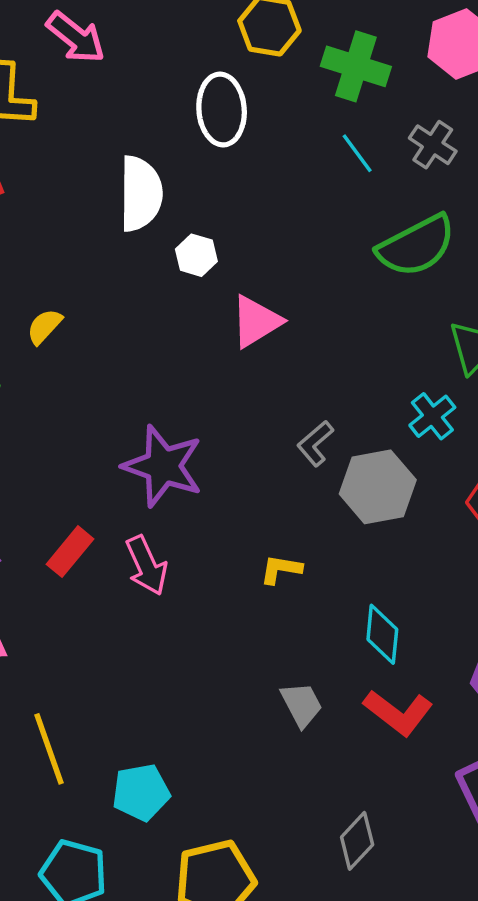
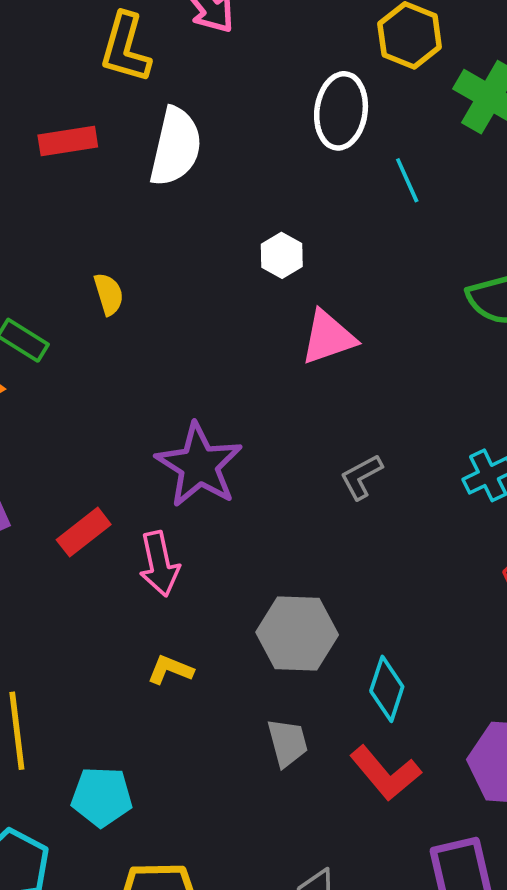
cyan line: (357, 153) -> (407, 180), moved
white semicircle: (141, 194) -> (176, 147), moved
yellow semicircle: (44, 326) -> (109, 294), turned 108
gray hexagon: (378, 487) -> (297, 633), moved
yellow L-shape: (281, 569) -> (170, 670), moved

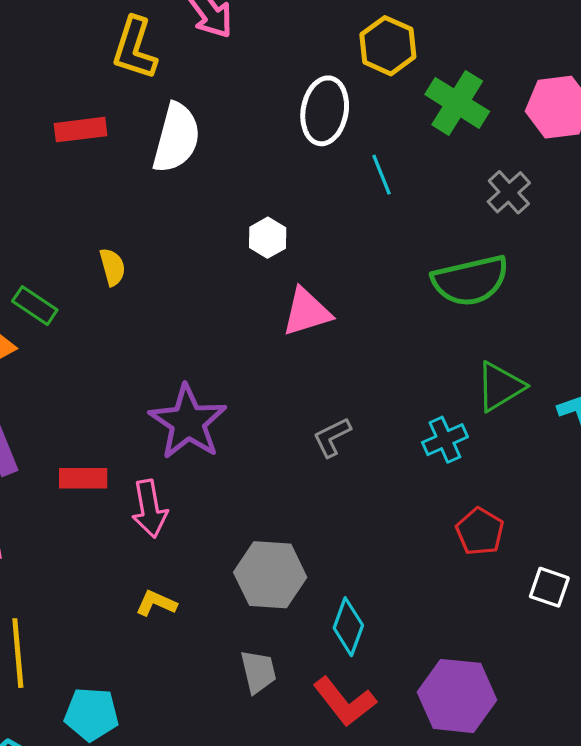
red rectangle: (84, 532) -> (83, 478), turned 36

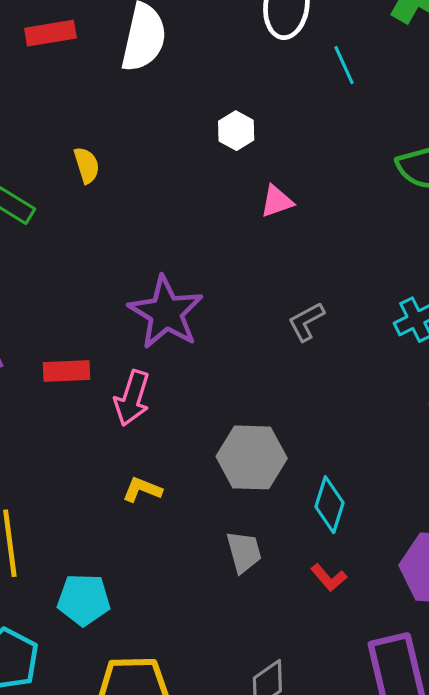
pink triangle: (307, 312) -> (277, 201), size x0.7
pink arrow: (150, 509) -> (132, 398), turned 30
red L-shape: (345, 702) -> (329, 578), size x0.6

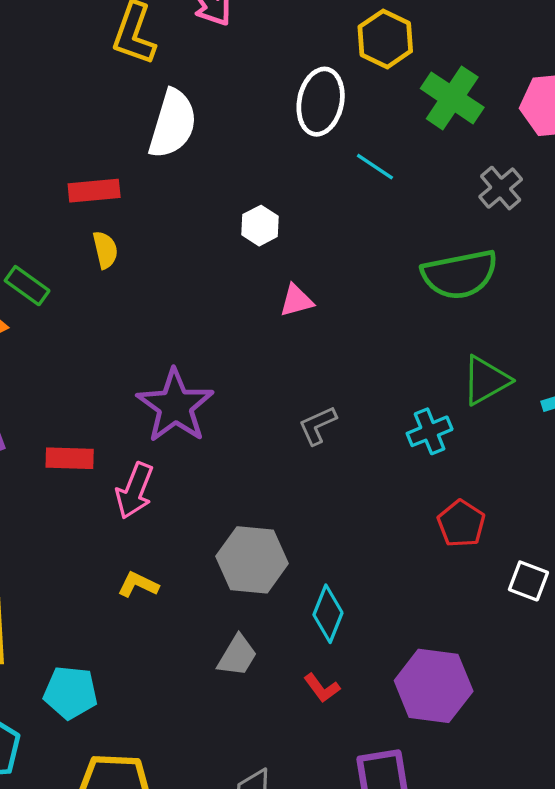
red rectangle: (50, 33) -> (94, 191), moved
cyan line: (344, 65) -> (375, 167), turned -36
gray trapezoid: (244, 552) -> (237, 656), turned 42

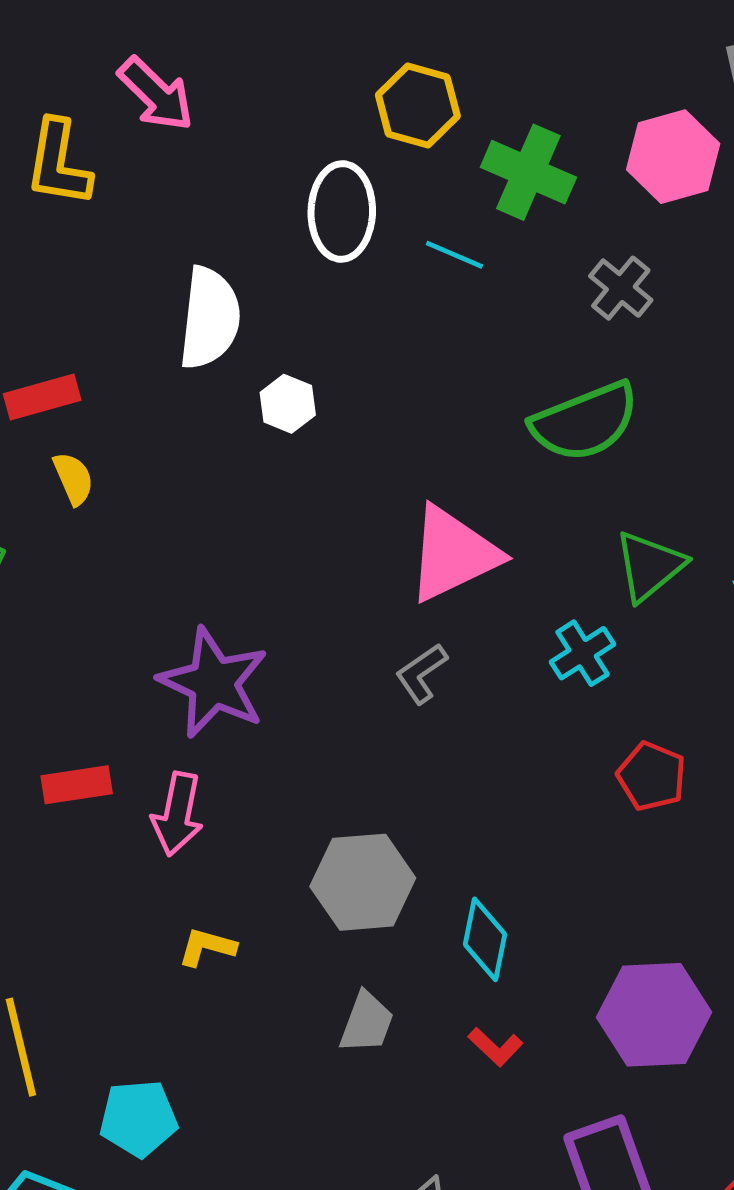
white semicircle: (173, 124) -> (210, 318), moved
cyan line: (375, 167) -> (454, 255), moved
pink triangle: (296, 301) -> (453, 554), moved, size x2.0

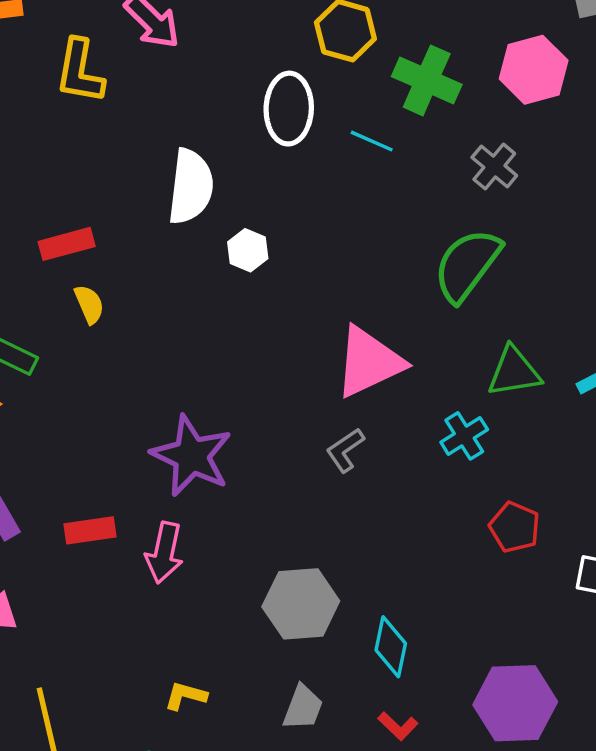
green semicircle: (585, 422) -> (467, 265), turned 148
green triangle: (649, 566) -> (514, 372), turned 30
yellow L-shape: (207, 947) -> (185, 696), moved

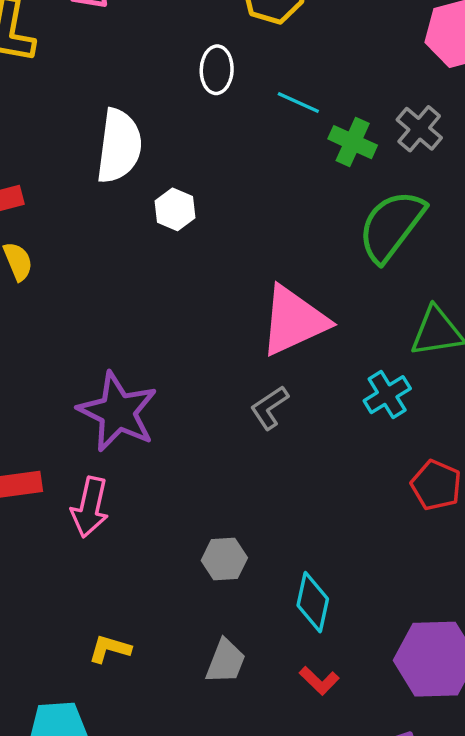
green cross: (427, 80) -> (353, 142), moved, size x0.7
white ellipse: (289, 109) -> (217, 70), size x0.7
gray hexagon: (301, 604) -> (224, 559), size x0.6

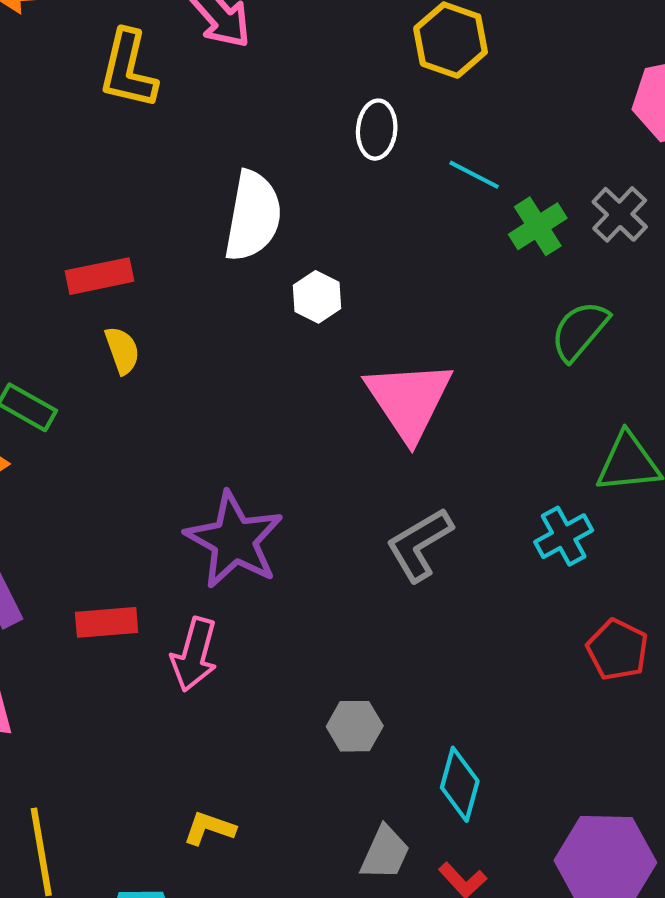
green cross: (353, 142) -> (538, 226), turned 30
green semicircle: (391, 226) -> (580, 331), size x0.7
pink triangle: (294, 321) -> (409, 400), moved, turned -42
gray L-shape: (269, 408) -> (419, 544), size x1.4
gray trapezoid: (225, 661) -> (385, 853), moved

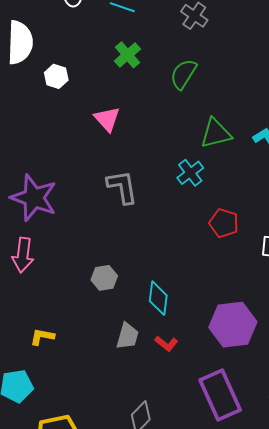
green cross: (538, 226) -> (128, 55), moved
pink triangle: (409, 400) -> (107, 119), size x0.6
gray L-shape: (419, 544) -> (122, 187), turned 120

